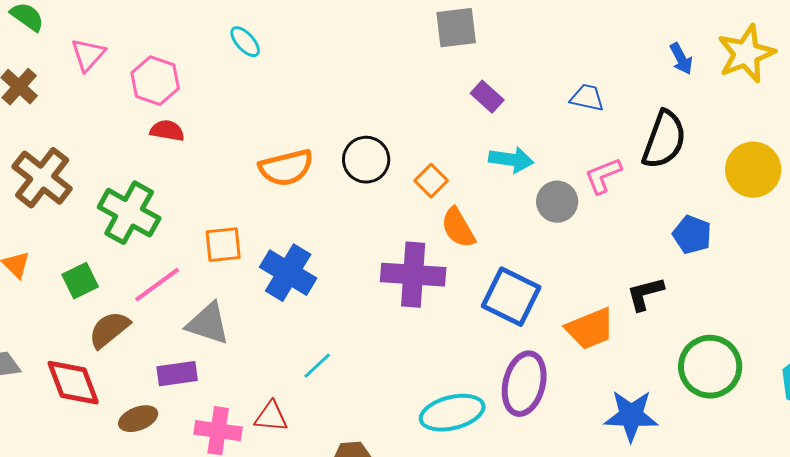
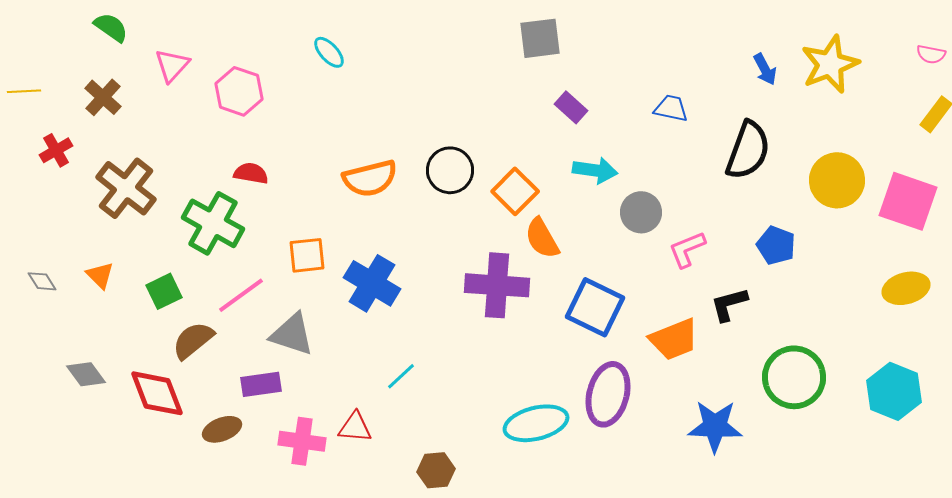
red semicircle: (167, 131) -> (251, 173), moved
pink L-shape: (603, 176) -> (687, 249), moved
orange square: (431, 181) -> (515, 191), size x1.4

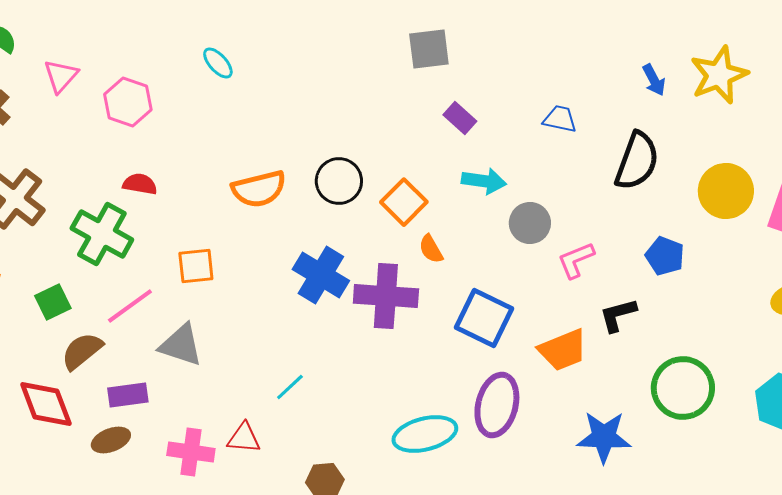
orange semicircle: (542, 238) -> (431, 249), size x0.7
blue cross: (372, 283) -> (321, 275), moved
purple rectangle: (261, 384) -> (128, 395), moved

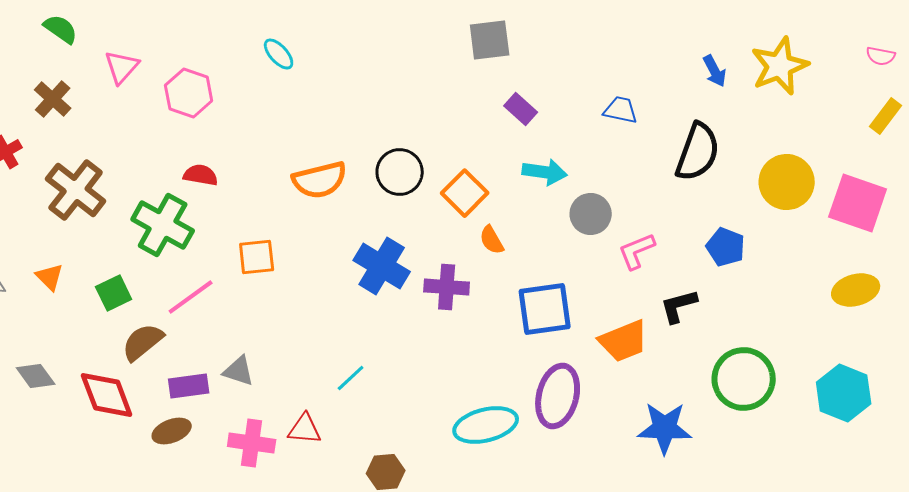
purple cross: (386, 296) -> (447, 287), size x0.7
blue square: (484, 318) -> (545, 309), turned -34
gray triangle: (181, 345) -> (239, 371), moved, size x0.7

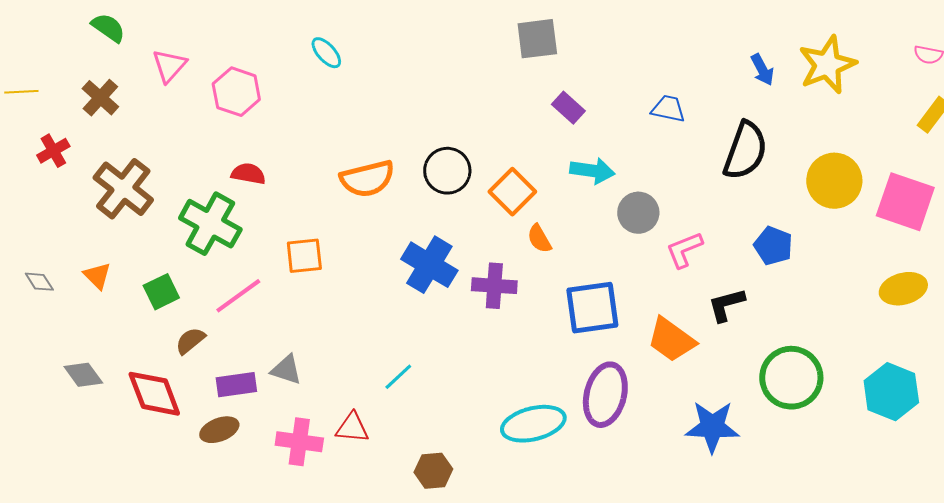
orange trapezoid: (624, 341) -> (671, 340), turned 58
brown semicircle: (143, 342) -> (190, 341), size x0.7

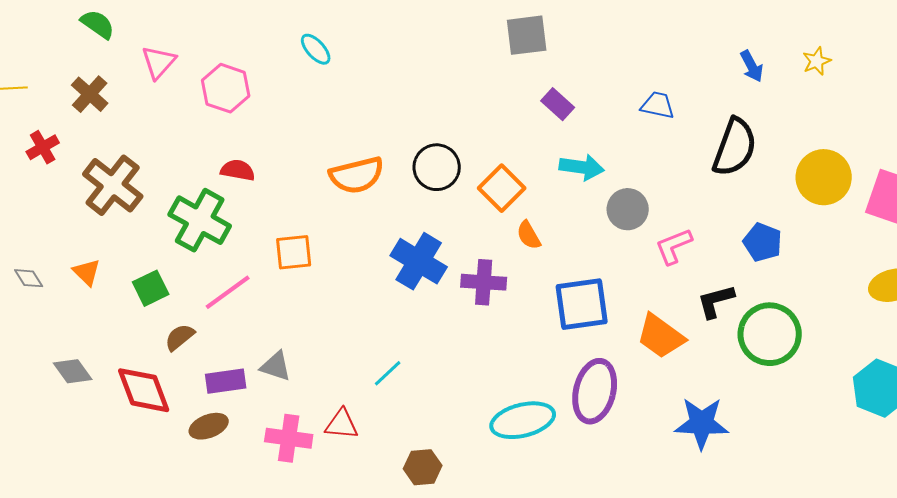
yellow star: (827, 65) -> (817, 61), size x0.5
green circle: (791, 378) -> (770, 334), moved

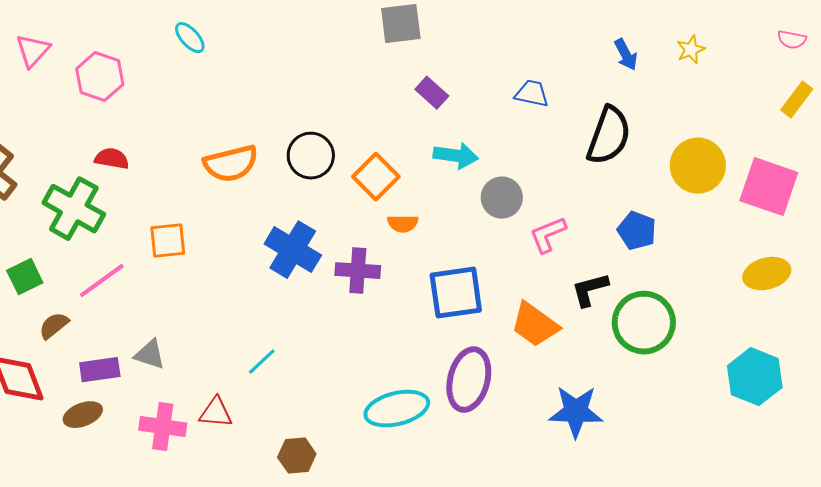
orange semicircle: (529, 235) -> (403, 224), turned -60

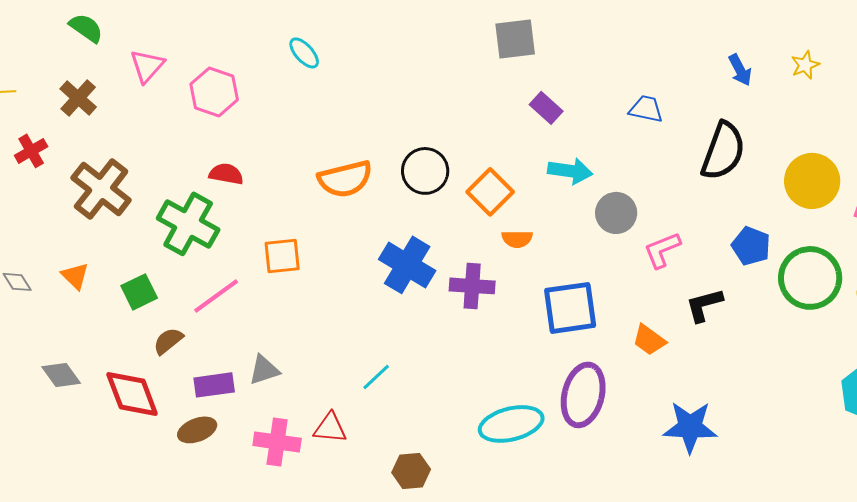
green circle: (644, 323) -> (810, 278), moved
orange trapezoid: (535, 325) -> (649, 340), size x0.7
gray triangle: (150, 355) -> (264, 370), turned -36

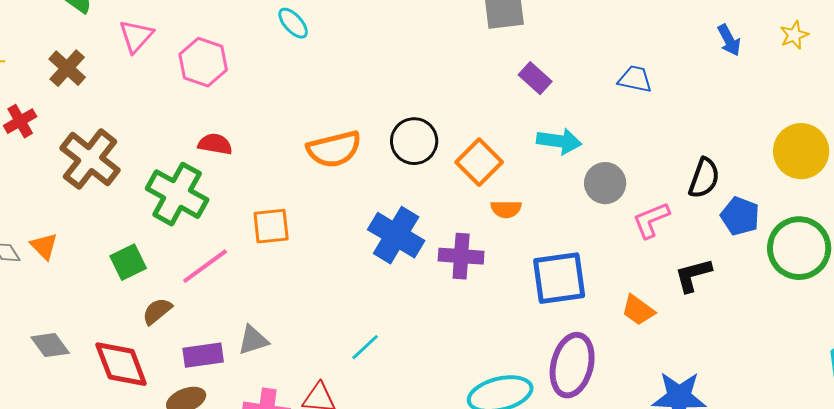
black semicircle: (723, 151) -> (704, 178), moved, size x0.7
orange triangle: (75, 276) -> (44, 246), moved

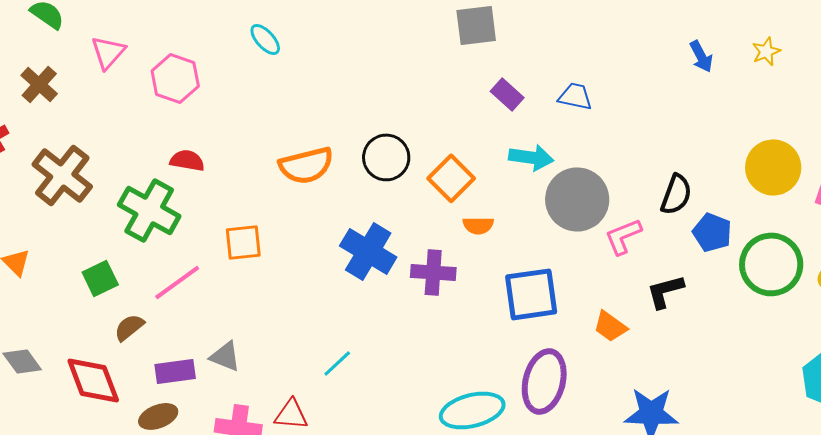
blue trapezoid: (635, 79) -> (575, 96), moved
gray circle: (605, 183) -> (577, 199), size x1.5
gray triangle: (253, 340) -> (225, 356), turned 40

